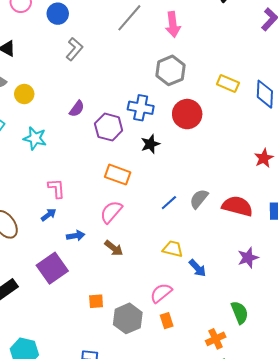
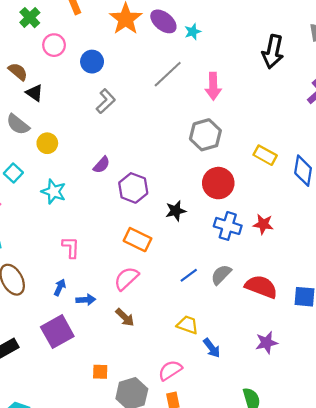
blue cross: (141, 108) -> (228, 226), moved
red star: (264, 158) -> (263, 224), moved, turned 30
blue arrow: (49, 215) -> (60, 287), moved, turned -35

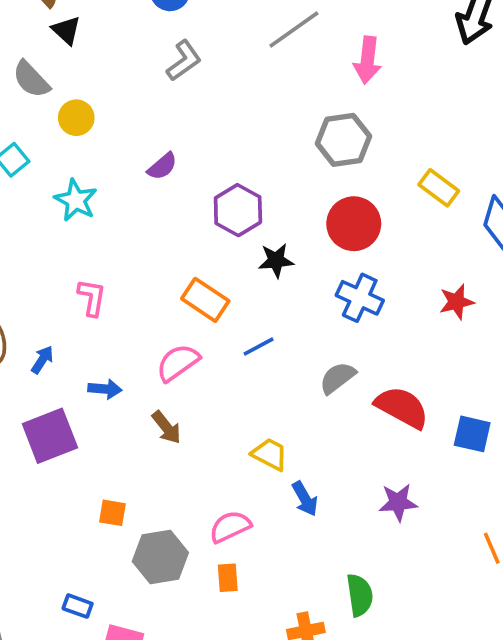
purple hexagon: (133, 188) -> (238, 210), moved
red star: (263, 224) -> (457, 302), moved, turned -30
blue line: (189, 275) -> (259, 346), moved
blue arrow: (60, 287) -> (42, 360), moved

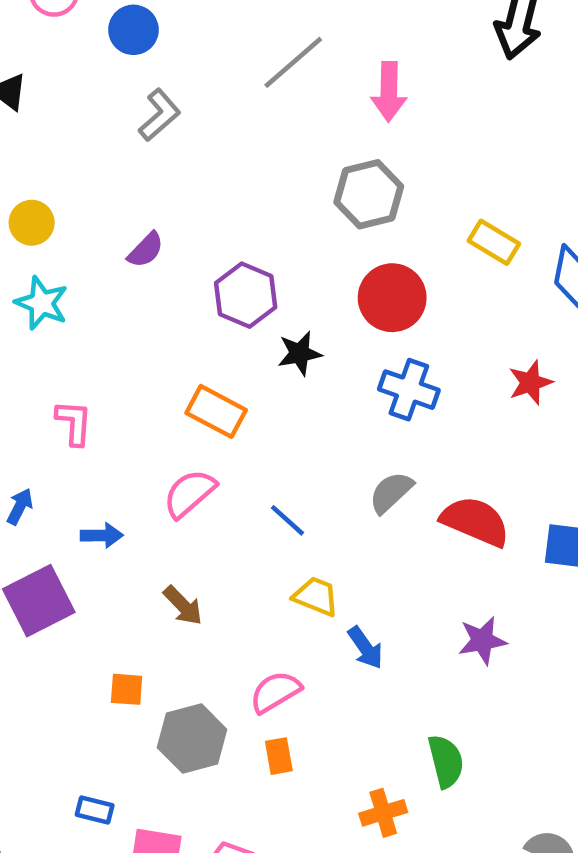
yellow circle: (76, 118) -> (32, 223), moved
blue line: (259, 346) -> (287, 520), moved, turned 76
brown arrow: (166, 427) -> (183, 606), moved

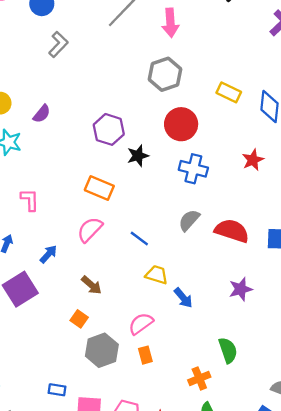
purple semicircle: (146, 250) -> (42, 114), moved
blue arrow: (102, 535) -> (48, 254), turned -42
orange square: (127, 689) -> (79, 319), moved, turned 36

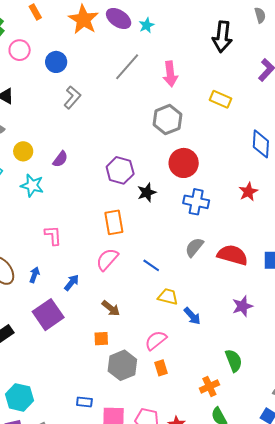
yellow rectangle: (229, 92) -> (221, 99), moved
orange rectangle: (99, 188) -> (114, 222), turned 60
orange square: (79, 319) -> (101, 339), turned -35

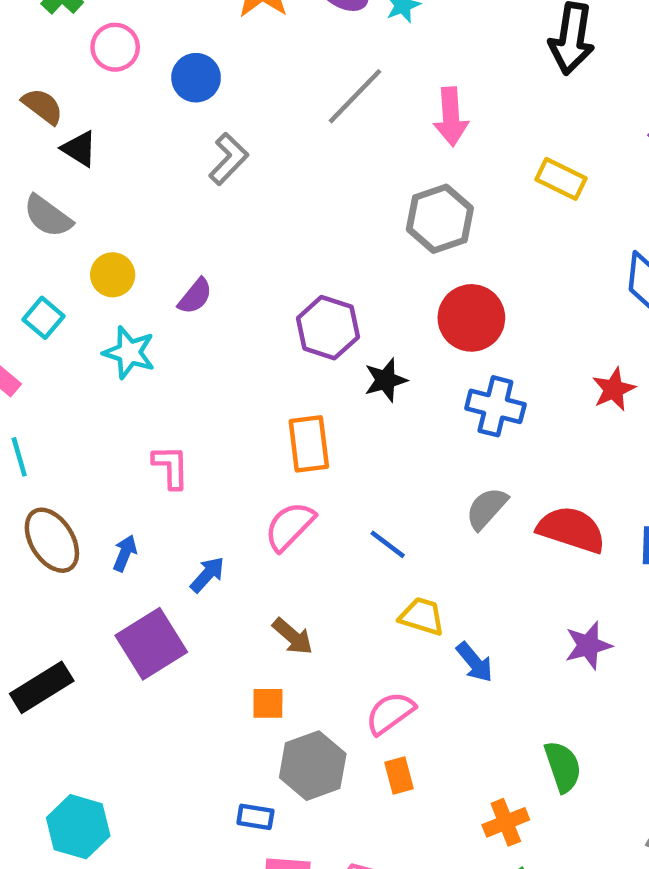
blue rectangle: (84, 402) -> (255, 817), moved

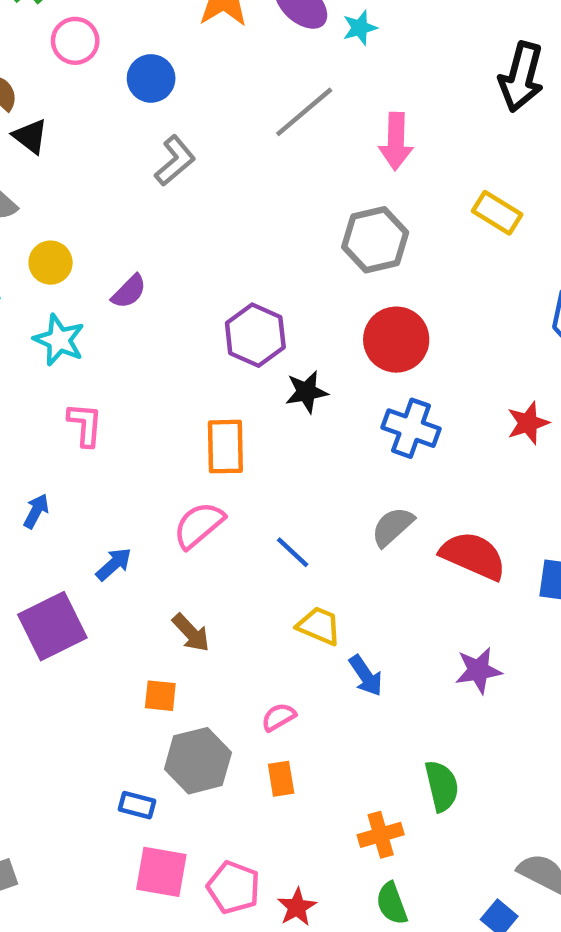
pink L-shape: (171, 467) -> (85, 424), moved
blue arrow: (125, 553) -> (36, 511), moved
pink semicircle: (390, 713) -> (279, 717), size x0.7

